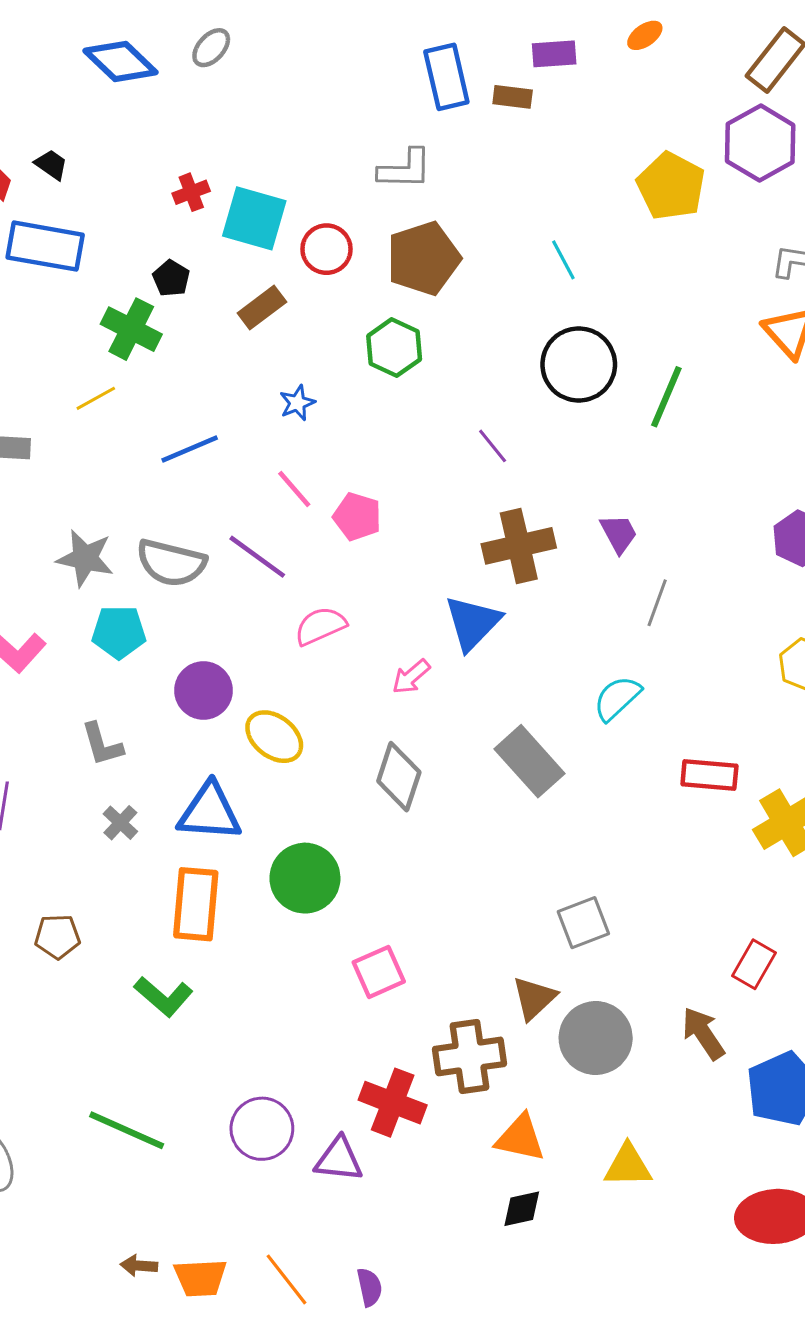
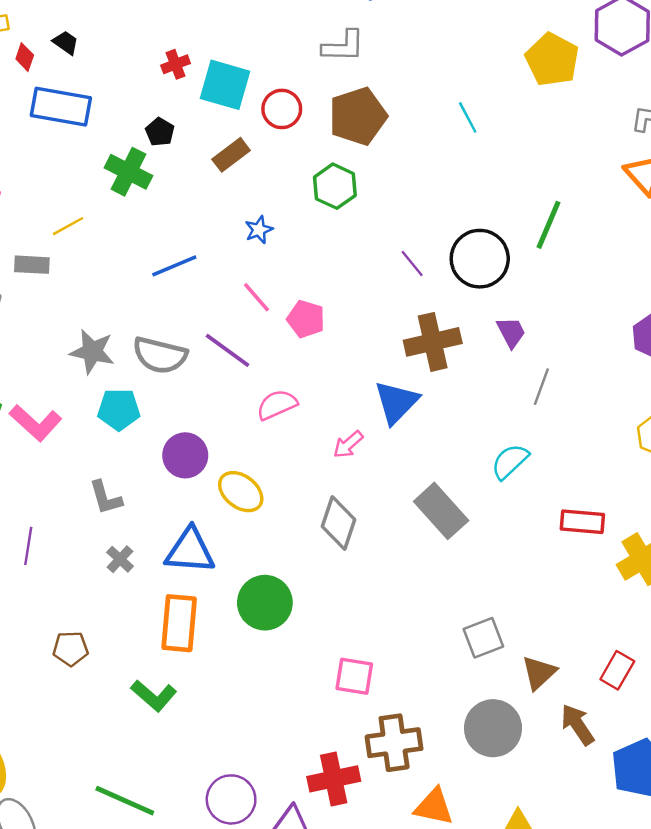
black circle: (579, 364) -> (480, 259), moved
yellow line: (96, 398) -> (68, 226), moved
pink square: (379, 972) -> (354, 676), moved, turned 33
brown triangle: (534, 998) -> (539, 673), moved
red cross: (393, 1103) -> (334, 779), turned -33

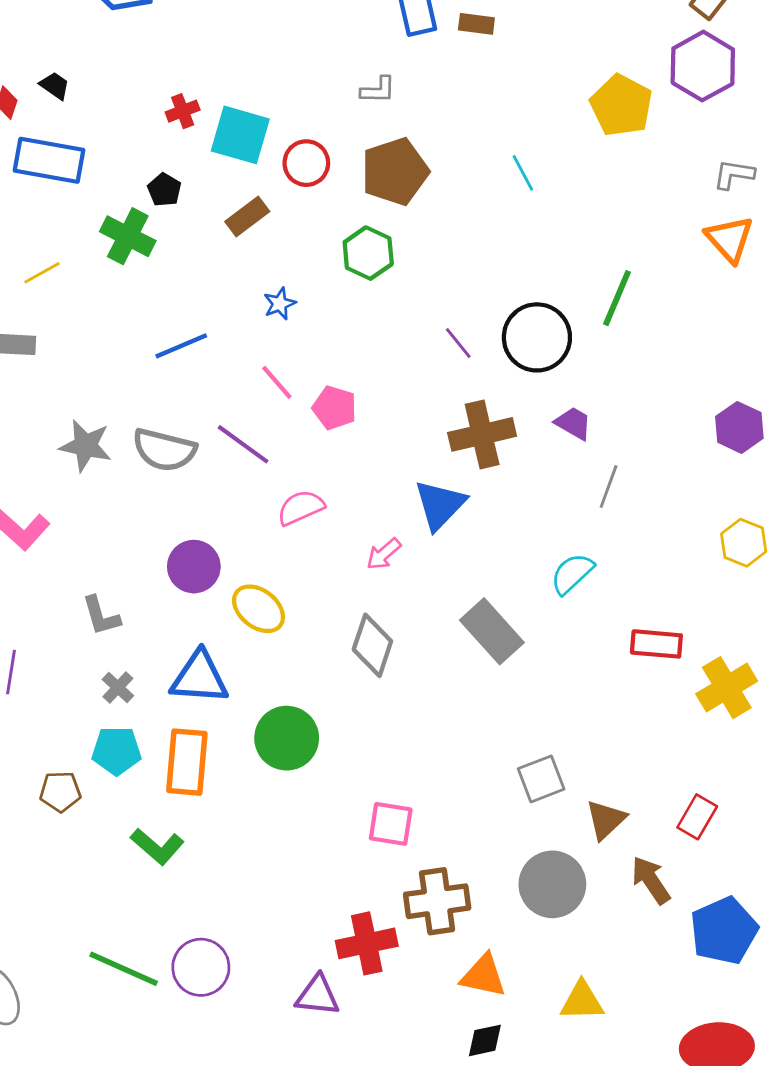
gray L-shape: (343, 46) -> (378, 90), size x0.7
yellow line: (68, 226) -> (42, 273), moved
purple trapezoid: (511, 332) -> (573, 423), turned -32
cyan pentagon: (119, 410) -> (117, 751), moved
purple circle: (231, 799) -> (201, 967), moved

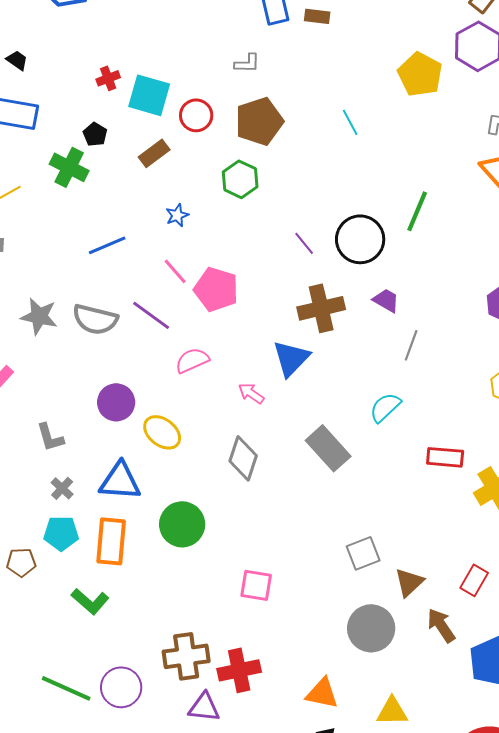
pink pentagon: (334, 408) -> (216, 289), size x1.4
pink arrow: (384, 554) -> (251, 393), turned 76
brown cross: (437, 901) -> (186, 656), moved

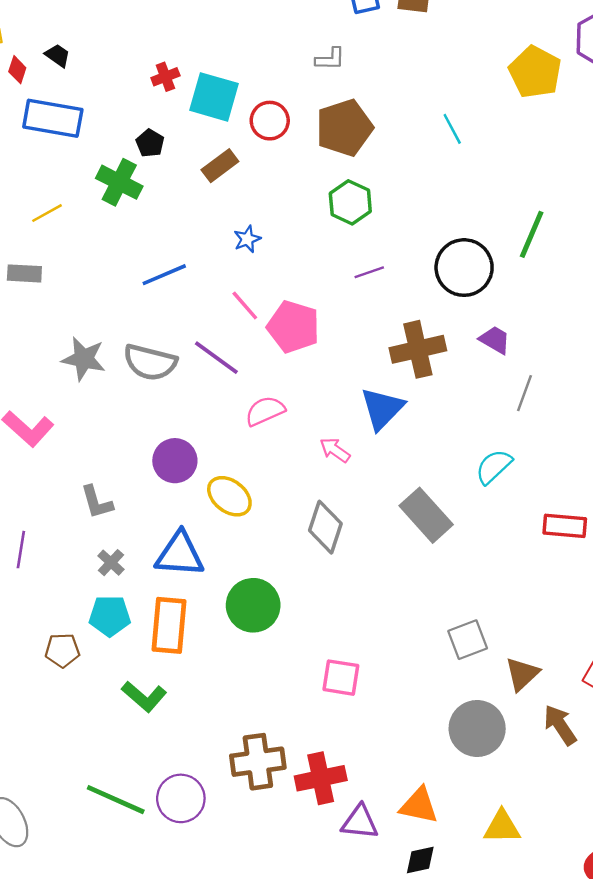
green hexagon: (240, 179) -> (350, 202), moved
purple line: (304, 243) -> (369, 272), moved, turned -70
purple triangle: (204, 707) -> (360, 822), moved

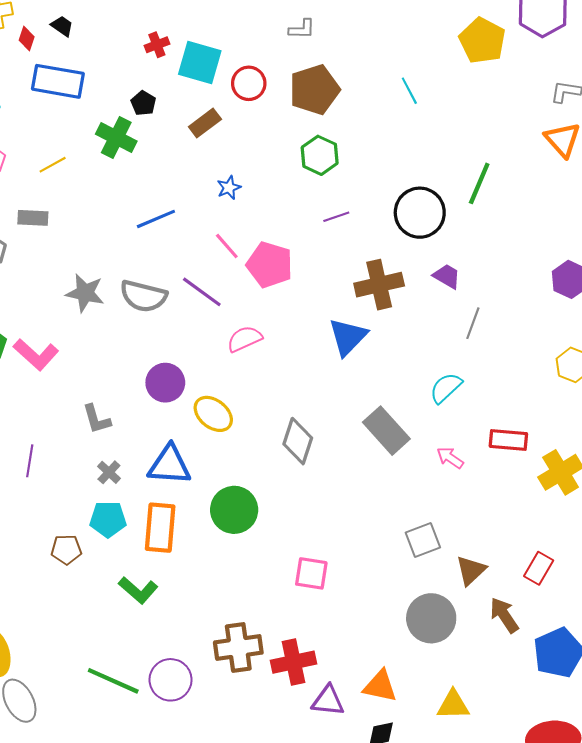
pink arrow: (335, 450) -> (450, 458), moved

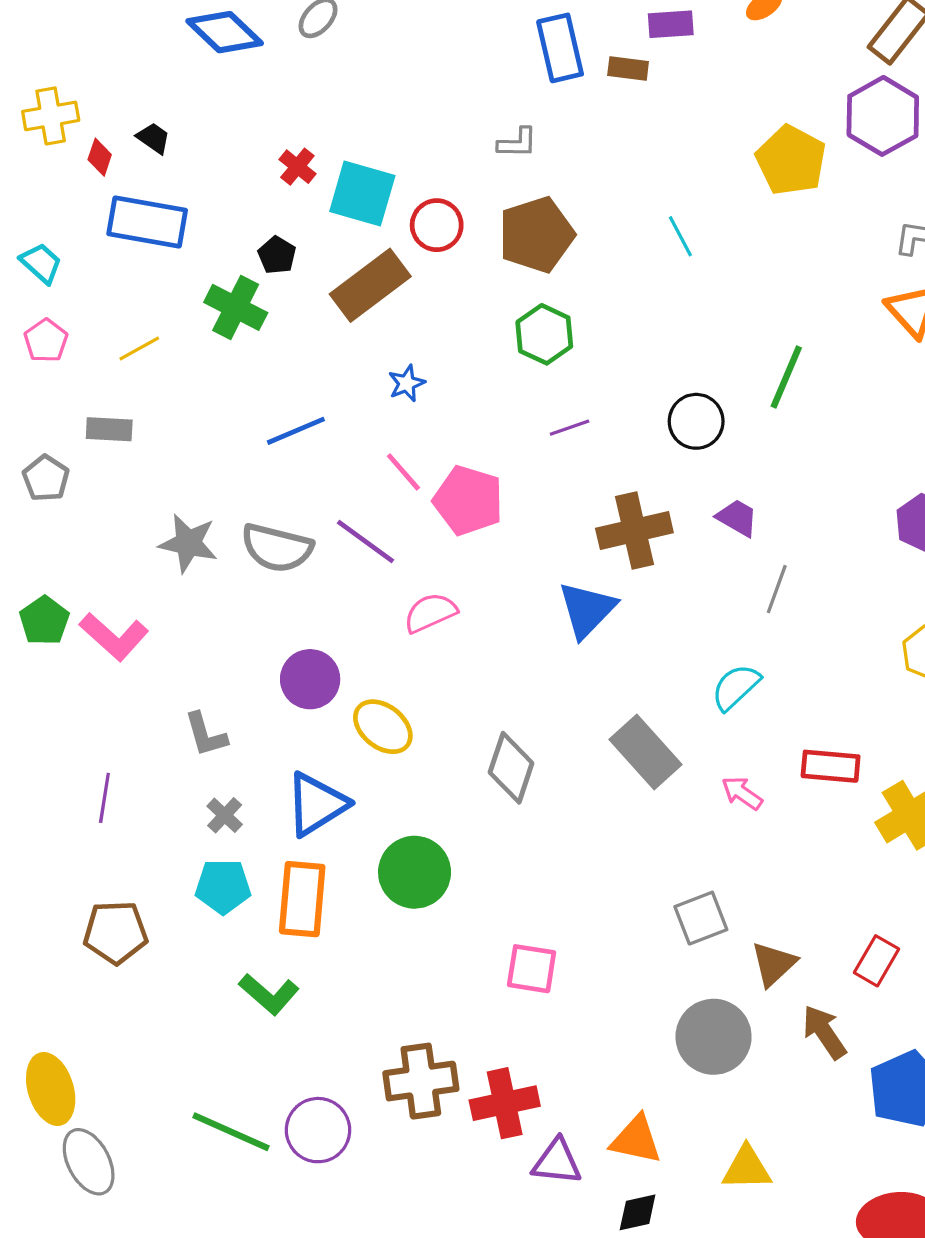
red cross: (157, 45) -> (297, 167), turned -30
brown rectangle: (205, 123) -> (370, 285), size x1.6
black circle: (420, 213) -> (696, 421), size x0.7
blue triangle: (169, 465) -> (316, 804), turned -36
brown pentagon: (66, 549) -> (115, 932), moved, size x1.4

